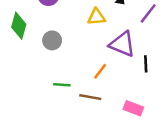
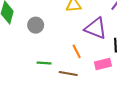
orange line: (100, 71) -> (77, 51), turned -64
pink rectangle: (133, 108) -> (103, 64), moved, turned -35

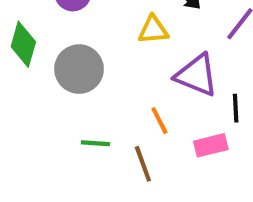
gray circle: (36, 25) -> (79, 69), size x1.5
brown line: (68, 73) -> (143, 164), turned 60

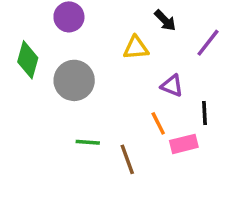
purple triangle: (197, 75) -> (172, 86), size x0.6
orange line: (159, 121) -> (158, 123), moved

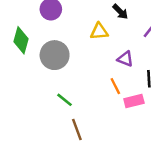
green line: (88, 142) -> (64, 100), turned 35
brown line: (127, 159) -> (77, 130), moved

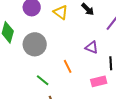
yellow triangle: (99, 32) -> (61, 12), moved, turned 42
orange line: (115, 86) -> (68, 66), moved

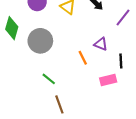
orange line: (68, 66) -> (83, 58), moved

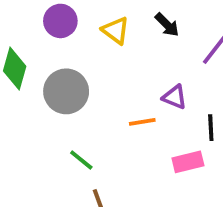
orange line: (83, 58) -> (142, 122), turned -72

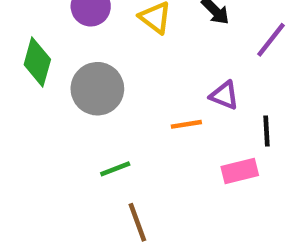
green line: (81, 160) -> (115, 169), turned -60

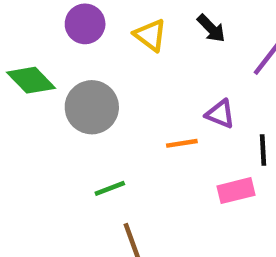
green diamond: (37, 62) -> (31, 80), turned -60

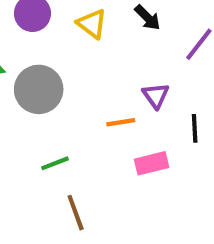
purple triangle: (220, 114) -> (156, 96), turned 32
pink rectangle: (236, 191) -> (152, 163), moved

